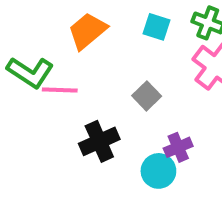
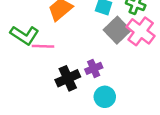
gray square: (147, 96) -> (117, 30), moved, size x1.5
purple cross: (178, 147) -> (94, 68), moved

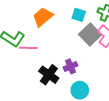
black cross: (68, 78) -> (49, 75), turned -30

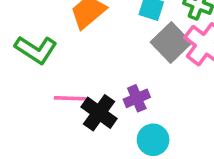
pink line: (28, 48) -> (70, 98), moved

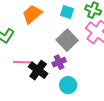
gray square: (171, 42) -> (67, 40), moved

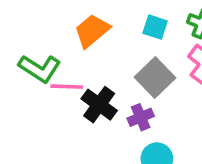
pink line: (22, 62) -> (67, 87), moved
black cross: (38, 70) -> (99, 105), moved

